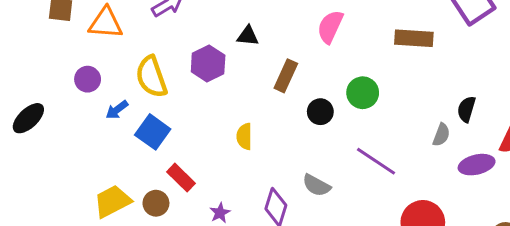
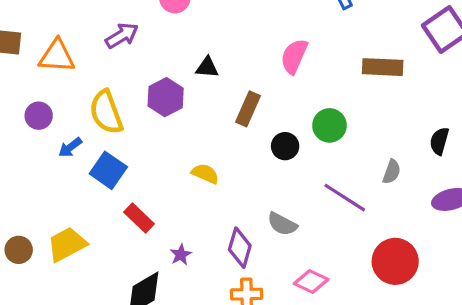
gray semicircle: (441, 135) -> (392, 172), moved
yellow semicircle: (244, 136) -> (205, 174), turned 115
brown circle: (156, 203) -> (19, 250), moved

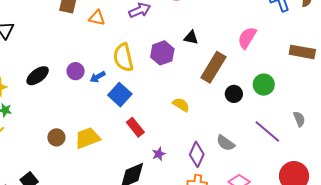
orange triangle: (57, 56) -> (97, 18), size x0.7
brown rectangle: (248, 109) -> (213, 67), size x1.4
purple circle: (39, 116) -> (76, 71), moved
gray semicircle: (392, 172) -> (299, 119), turned -49

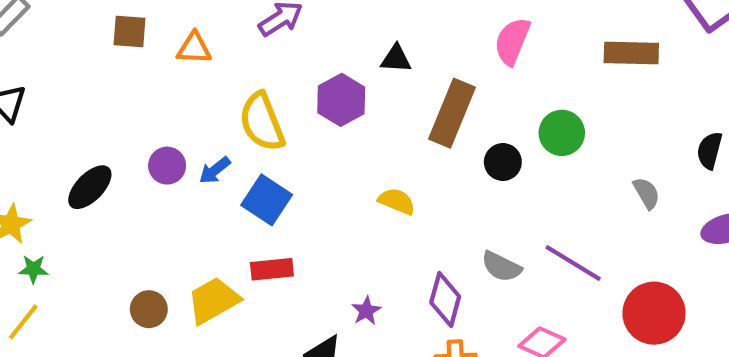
red rectangle: (135, 127) -> (272, 269), moved, turned -48
purple line: (267, 131) -> (573, 263), moved

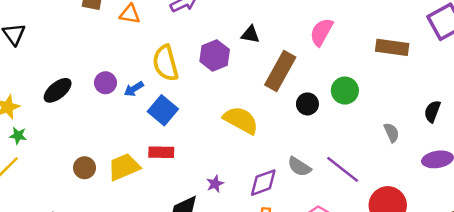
yellow semicircle: (397, 201) -> (241, 120), size x1.6
purple diamond: (445, 299) -> (263, 183), turned 48

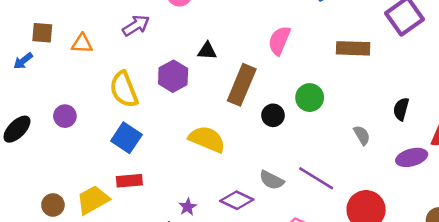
blue arrow: (134, 89) -> (23, 61), moved
purple diamond: (263, 183) -> (237, 200), turned 52

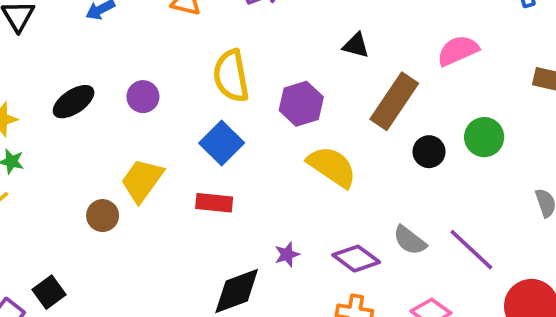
pink semicircle: (279, 41) -> (458, 51), turned 32
purple hexagon: (173, 76) -> (301, 104), moved
yellow trapezoid: (93, 200) -> (142, 180), moved, turned -36

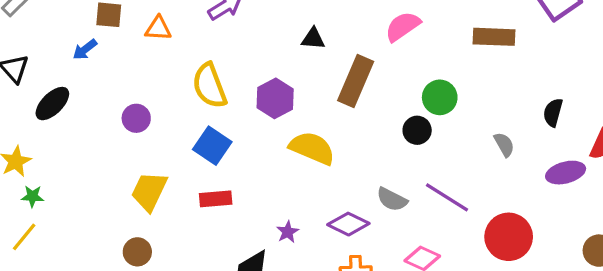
black ellipse: (74, 102) -> (52, 104), moved
black circle: (429, 152) -> (417, 130), moved
brown circle: (103, 216) -> (137, 252), moved

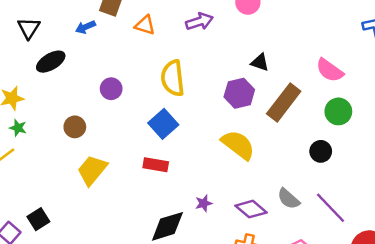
pink semicircle: (403, 26) -> (330, 70), turned -124
green circle: (440, 97) -> (338, 111), moved
purple hexagon: (275, 98) -> (239, 93), moved
yellow trapezoid: (149, 191) -> (92, 170), moved
brown circle: (137, 252) -> (75, 127), moved

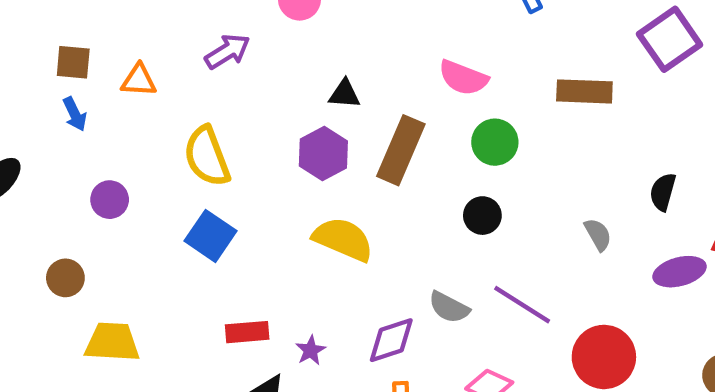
blue arrow: (85, 27) -> (75, 114), moved, turned -78
red rectangle: (156, 165) -> (247, 332), moved
yellow trapezoid: (92, 170) -> (112, 342), turned 68
purple diamond: (251, 209) -> (391, 340), turned -44

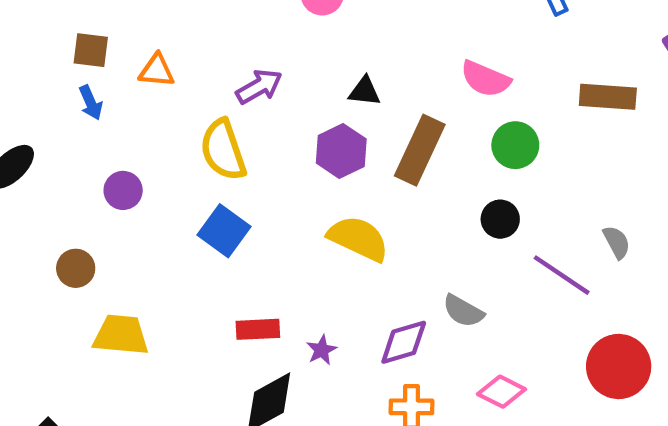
purple arrow: (227, 51) -> (259, 87), moved
purple line: (522, 305) -> (562, 275), moved

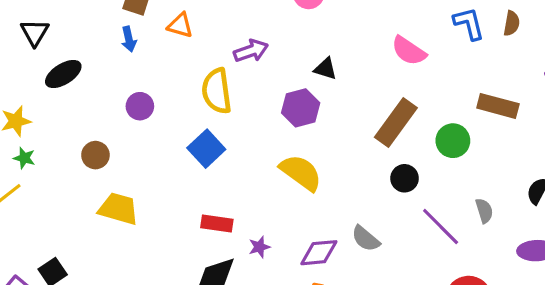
pink semicircle: (485, 79) -> (409, 51), moved
green circle: (515, 145) -> (453, 141), moved
brown rectangle: (420, 150) -> (396, 122), moved

